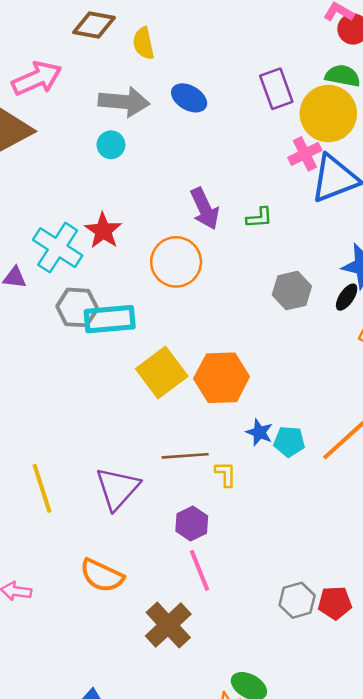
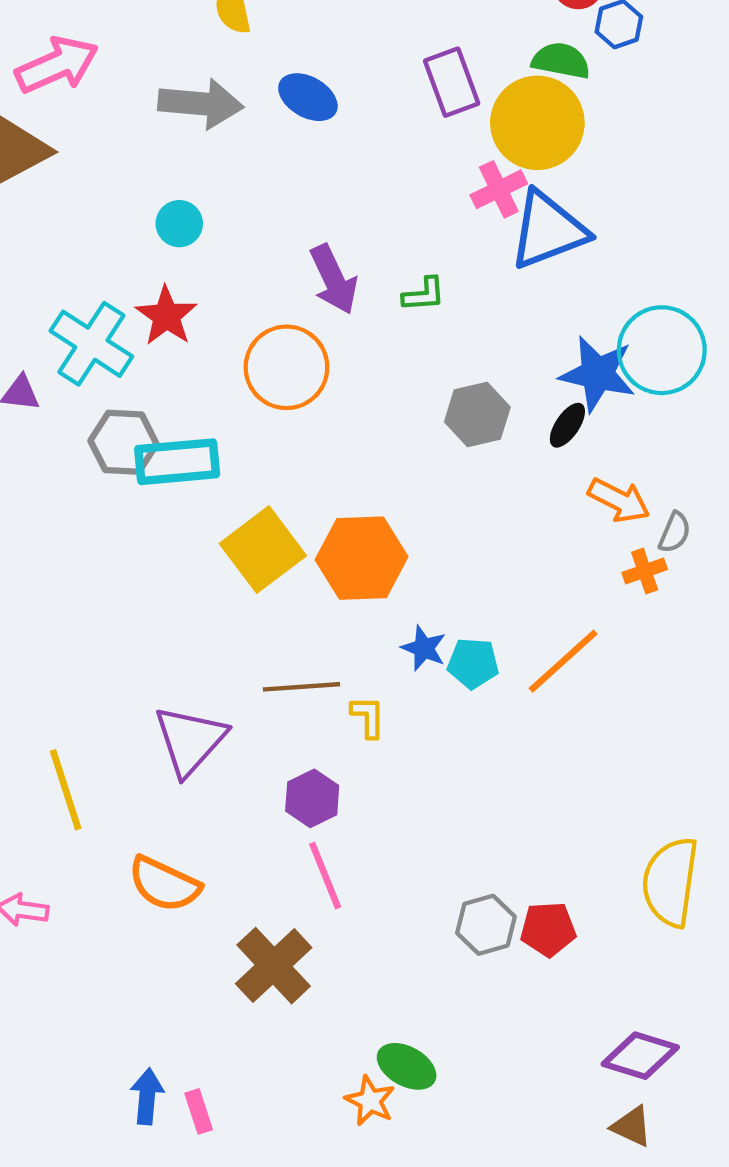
cyan circle: (111, 145) -> (179, 224), moved
yellow line: (42, 488) -> (66, 790), moved

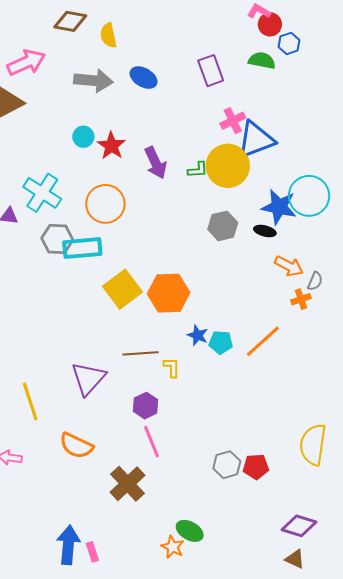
yellow circle: (537, 123) -> (228, 166), moved
red star: (166, 316) -> (111, 146), moved
orange circle: (286, 367) -> (105, 204), moved
black ellipse: (567, 425) -> (265, 231), turned 70
blue arrow: (147, 1096) -> (68, 545), size x1.5

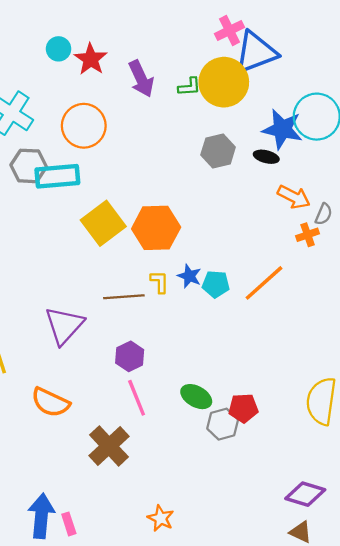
yellow L-shape: (172, 367) -> (159, 282), moved
red pentagon: (256, 467) -> (243, 408), moved
green ellipse: (190, 531) -> (196, 397), moved

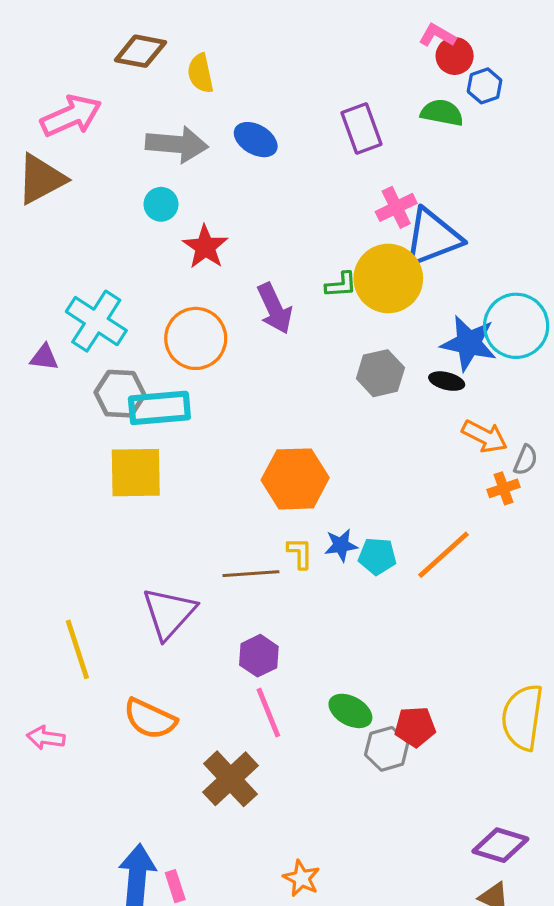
cyan circle: (59, 49) -> (161, 204), moved
purple arrow: (141, 79) -> (275, 308), moved
yellow square: (103, 223) -> (136, 473), moved, turned 36
blue star: (189, 276) -> (341, 545), turned -30

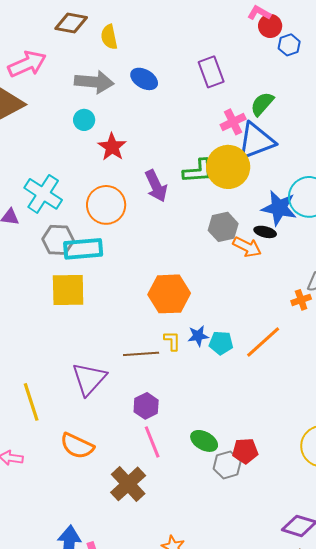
green semicircle: (442, 113) -> (262, 104), moved, turned -60
green L-shape: (341, 285) -> (198, 171), size x1.5
orange arrow: (485, 436) -> (247, 247), moved

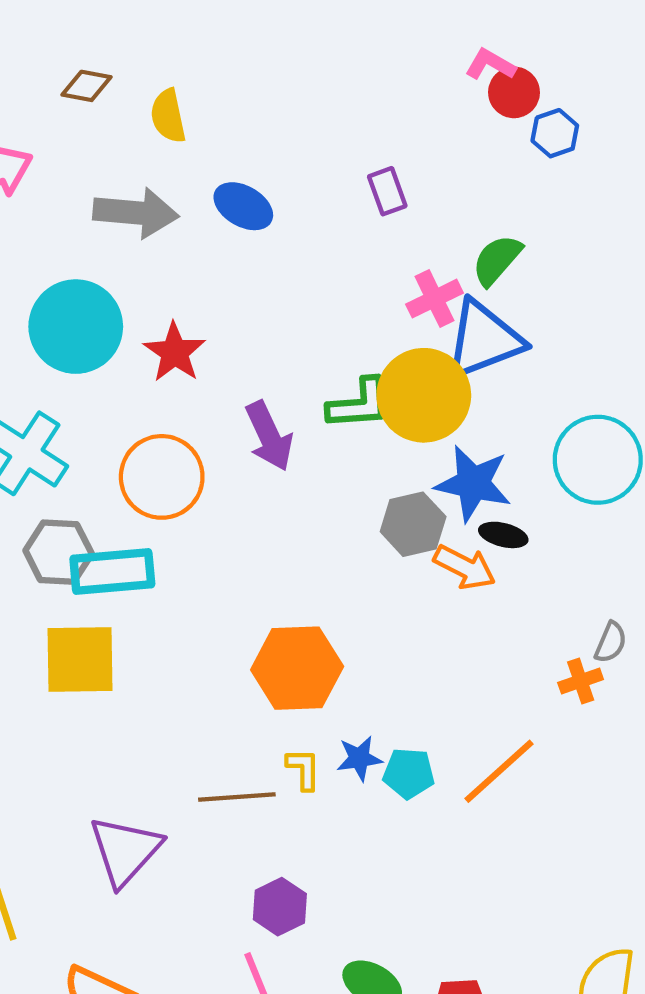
brown diamond: (71, 23) -> (86, 86), size x0.7
purple rectangle: (211, 72) -> (387, 191), size x0.7
cyan circle: (84, 120) -> (76, 327), moved, size x2.0
blue star: (279, 208) -> (473, 483), moved
purple hexagon: (146, 406) -> (280, 907), moved

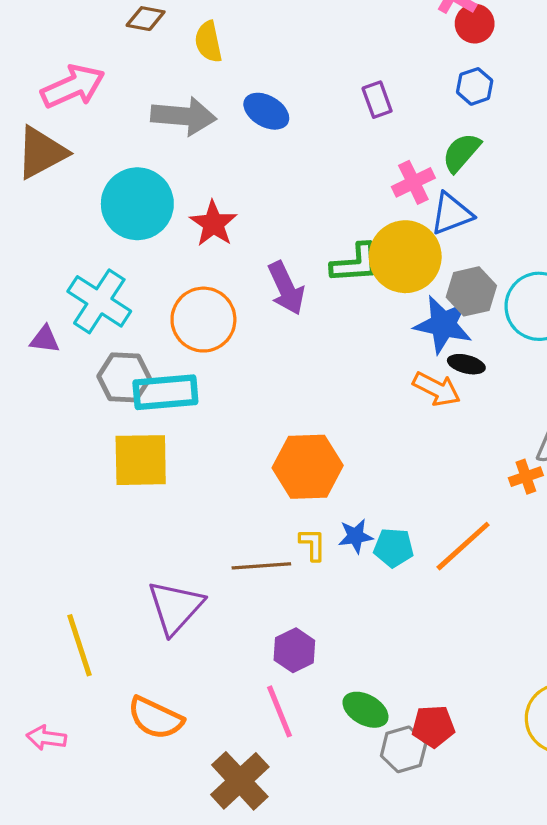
blue hexagon: (555, 133) -> (475, 86), moved
blue triangle: (484, 339) -> (451, 214), size x0.7
gray hexagon: (413, 524) -> (471, 291), moved

